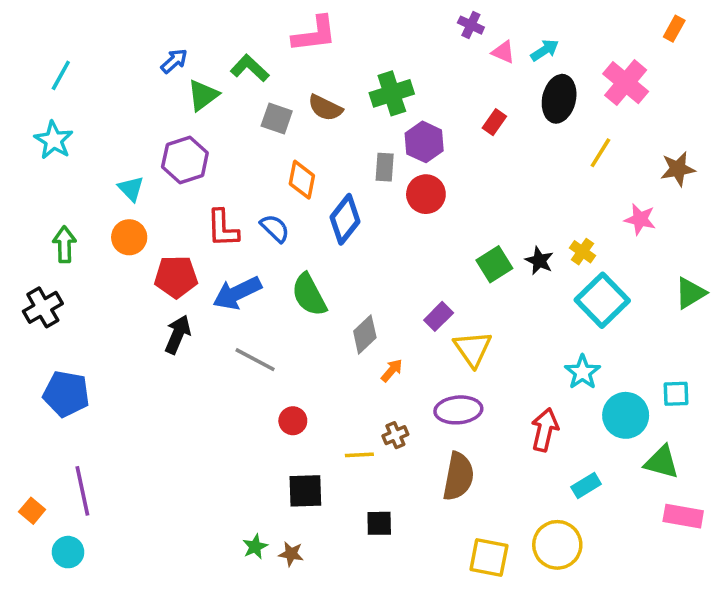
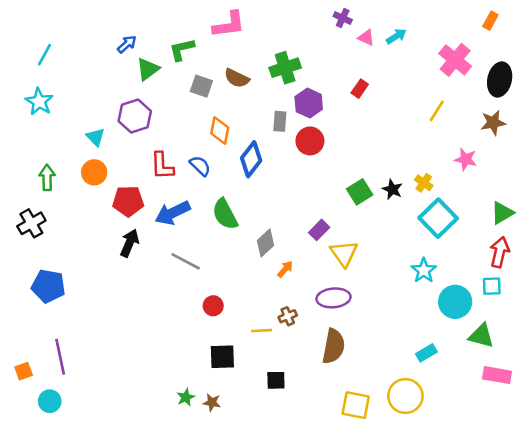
green L-shape: (250, 68) -> (182, 49), turned -56
black ellipse: (559, 99) -> (500, 79), moved
red arrow: (545, 430) -> (500, 252), moved
orange square: (32, 511) -> (24, 371), turned 30

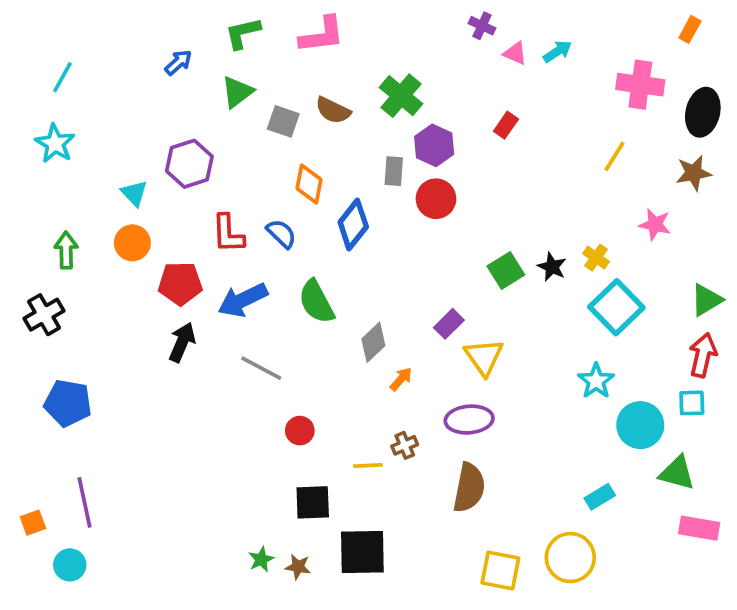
green L-shape: (182, 49) -> (243, 33), moved
pink cross: (455, 60) -> (640, 85), turned -32
green cross: (285, 68) -> (401, 96), turned -32
green triangle: (148, 69) -> (237, 92), moved
black square: (276, 380) -> (362, 552), moved, size x1.8

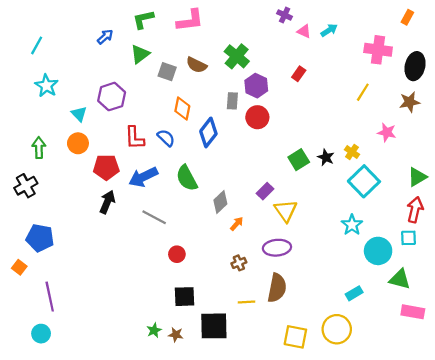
cyan star: (55, 143) -> (46, 86), moved
yellow line: (368, 466) -> (246, 302), moved
orange square: (33, 523) -> (19, 267), moved, turned -32

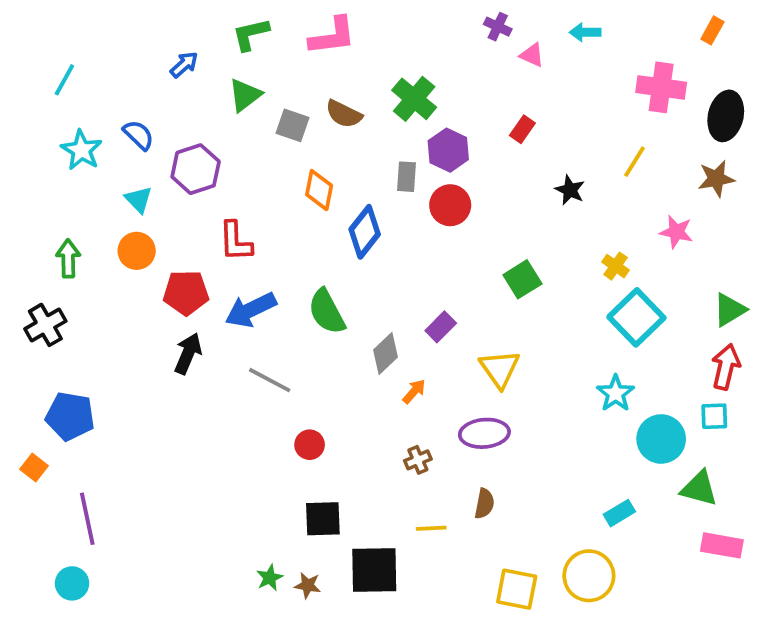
cyan arrow: (329, 30) -> (585, 32), moved, turned -147
blue semicircle: (166, 138) -> (139, 135), moved
black star: (326, 157) -> (570, 190), moved
purple rectangle: (265, 191) -> (441, 327), moved
brown semicircle: (277, 288) -> (484, 504), size x0.6

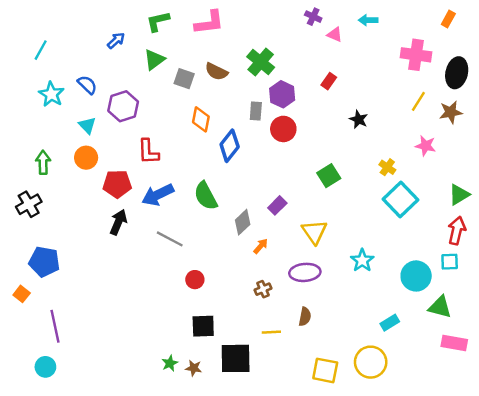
yellow line: (635, 162) -> (418, 101), moved
cyan star: (616, 393) -> (362, 260), moved

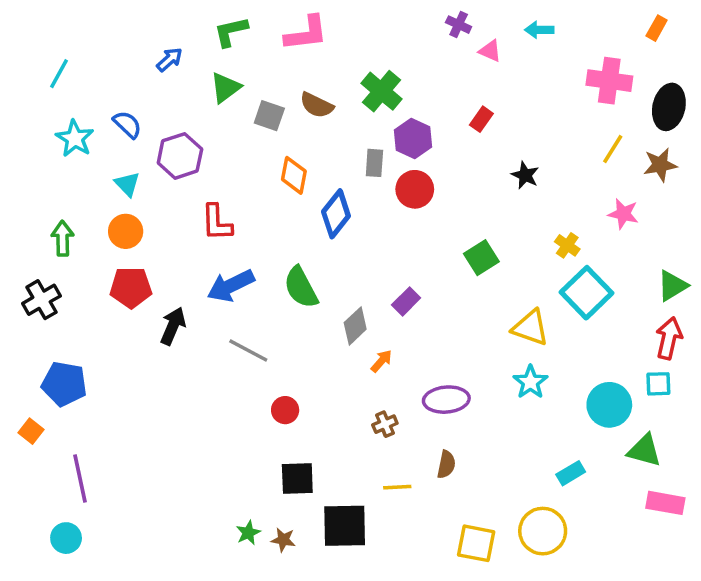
red pentagon: (117, 184) -> (131, 287), moved
yellow triangle: (314, 232) -> (530, 328), moved, turned -36

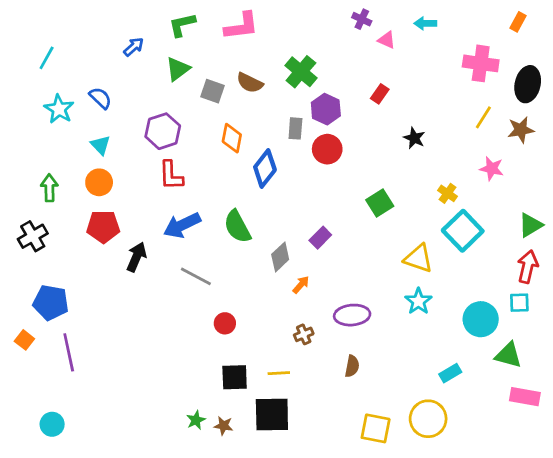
purple hexagon: (180, 156) -> (163, 131), moved
purple line: (80, 478) -> (69, 352), moved
yellow line: (397, 487) -> (279, 373), moved

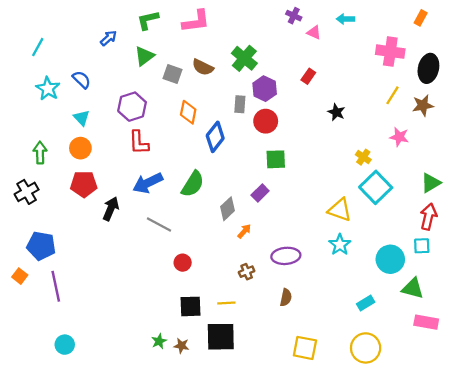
green square: (380, 203) -> (276, 159), moved, turned 30
green semicircle: (237, 227) -> (193, 184), turned -120
yellow circle: (428, 419) -> (366, 348), moved
cyan circle: (52, 424) -> (65, 345), moved

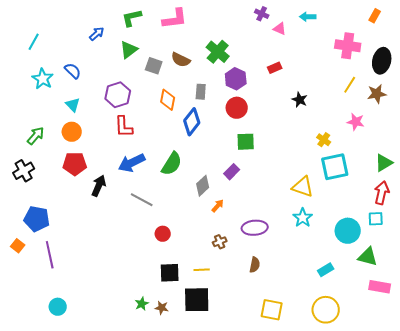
red rectangle: (308, 76) -> (275, 68), turned 32
gray rectangle: (240, 104) -> (201, 92), moved
green arrow: (40, 153) -> (36, 136), turned 42
cyan square: (376, 187) -> (335, 167), turned 32

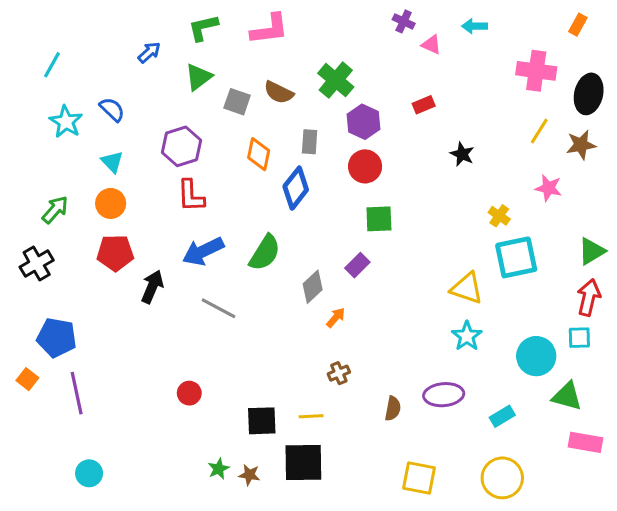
purple ellipse: (255, 228) -> (444, 395), moved
red circle: (163, 234) -> (189, 393), moved

